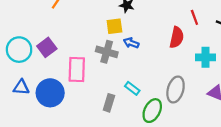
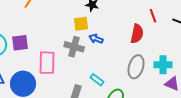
purple square: (47, 47) -> (20, 43), turned 30
cyan cross: (205, 57) -> (163, 65), moved
gray ellipse: (176, 90) -> (136, 67), moved

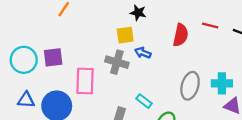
red line: (153, 16) -> (210, 26), turned -56
red semicircle: (137, 34) -> (181, 35), moved

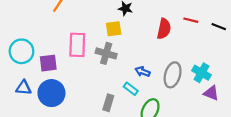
blue arrow: (143, 53) -> (143, 72), moved
purple square: (53, 57) -> (48, 63), moved
pink rectangle: (85, 81) -> (77, 45), moved
cyan cross: (222, 83) -> (201, 73), turned 30

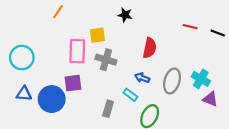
yellow square: (114, 29) -> (97, 35), moved
red semicircle: (164, 29) -> (150, 48), moved
purple square: (48, 63) -> (73, 83), moved

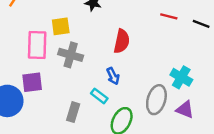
blue arrow: (142, 78) -> (113, 76), turned -136
gray ellipse: (172, 81) -> (156, 100), moved
purple triangle: (210, 99) -> (185, 110), moved

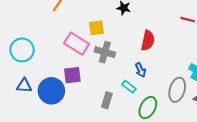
pink rectangle: (37, 45) -> (77, 44), turned -60

